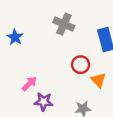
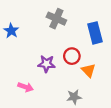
pink arrow: (29, 84) -> (26, 87), moved, turned 64
purple star: (44, 102) -> (46, 64), moved

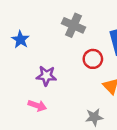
red circle: (72, 56) -> (93, 59), moved
purple star: (46, 64) -> (46, 76), moved

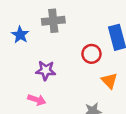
gray cross: (73, 25) -> (53, 21), moved, turned -30

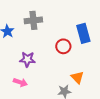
orange triangle: (109, 81) -> (77, 77), moved

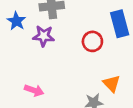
purple star: (27, 59) -> (44, 36), moved

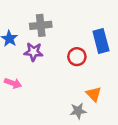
pink arrow: (34, 90) -> (13, 83), moved

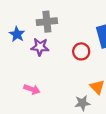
pink arrow: (13, 83) -> (32, 89), moved

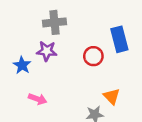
blue star: (17, 34) -> (22, 65), moved

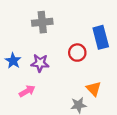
purple star: (47, 51) -> (40, 63), moved
pink arrow: (38, 99) -> (27, 91), turned -49

